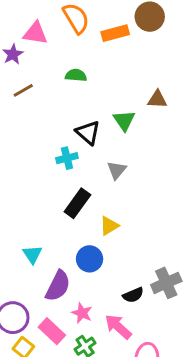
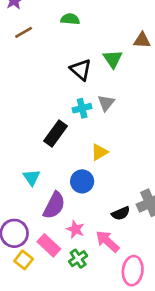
cyan cross: (67, 158) -> (82, 108), moved
black rectangle: (77, 203) -> (55, 133), moved

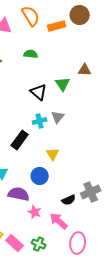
yellow triangle: (99, 152) -> (53, 154), turned -32
purple semicircle: (54, 205) -> (19, 194), turned -105
pink rectangle: (49, 245) -> (15, 243), moved
green cross: (78, 259) -> (39, 244), moved, turned -32

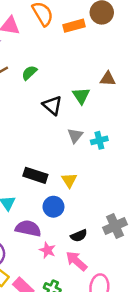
green semicircle: (31, 54) -> (29, 73), moved, turned -48
cyan cross: (40, 121) -> (99, 140), moved
black rectangle: (20, 140) -> (35, 175), moved, turned 72
black semicircle: (69, 200) -> (79, 236), moved

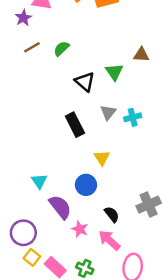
black rectangle: (35, 175) -> (75, 125), moved, turned 45
purple semicircle: (28, 228) -> (60, 207), turned 40
black semicircle: (79, 236) -> (112, 214), turned -105

